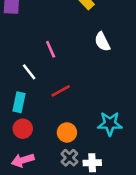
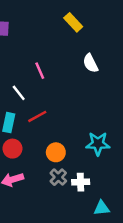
red line: (61, 91) -> (37, 116), moved

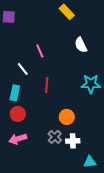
red line: (37, 116) -> (47, 85), moved, turned -56
cyan star: (98, 144) -> (91, 84), moved
orange circle: (56, 152) -> (67, 117), moved

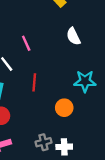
orange circle: (67, 117) -> (64, 108), moved
gray cross: (55, 137) -> (43, 142), turned 32

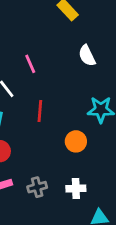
gray cross: (43, 142) -> (37, 187), moved

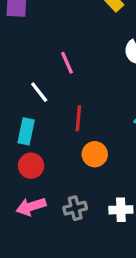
orange circle: (76, 141) -> (95, 154), moved

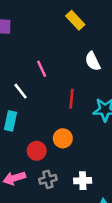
red line: (78, 118) -> (71, 99), moved
red circle: (31, 166) -> (37, 151), moved

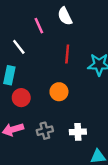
white semicircle: (93, 61) -> (65, 16), moved
red circle: (37, 151) -> (21, 98), moved

